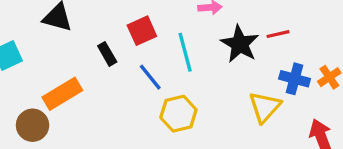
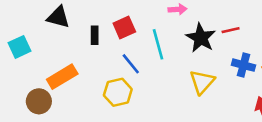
black rectangle: (107, 54) -> (95, 35), moved, turned 30
yellow triangle: (265, 107) -> (202, 82), moved
yellow hexagon: (178, 114) -> (118, 92), moved

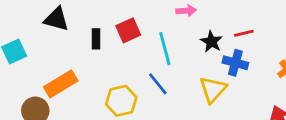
black star: (201, 38) -> (211, 42), size x0.7
blue line: (131, 64) -> (158, 84), moved
blue cross: (244, 65) -> (235, 63), moved

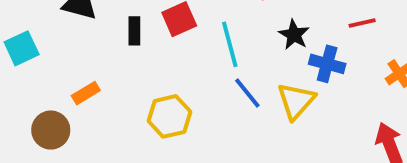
red line: (244, 33) -> (362, 23), moved
orange rectangle: (61, 84) -> (86, 93), size x0.6
blue line: (158, 84) -> (247, 93), moved

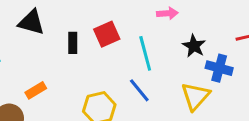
blue line: (247, 93) -> (139, 90), moved

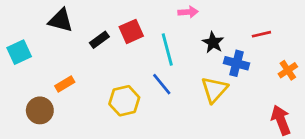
black rectangle: (73, 43) -> (99, 40), turned 54

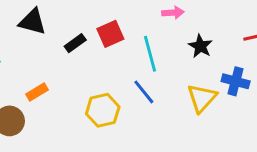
blue cross: (237, 63) -> (236, 81), moved

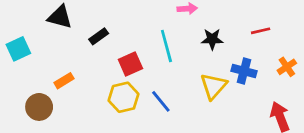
red square: (110, 34) -> (130, 64), moved
black star: (200, 46) -> (212, 39), turned -30
blue line: (144, 92) -> (161, 101), moved

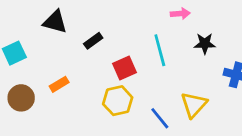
yellow triangle: (214, 86) -> (194, 105), moved
blue line: (161, 101) -> (160, 118), moved
brown circle: (39, 107) -> (21, 98), moved

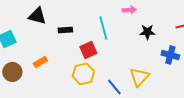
black rectangle: (93, 41) -> (65, 30), turned 32
cyan line: (160, 50) -> (103, 28), moved

